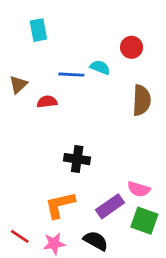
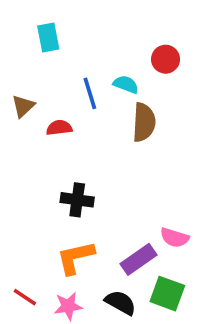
blue line: (71, 75) -> (90, 93), turned 70
brown semicircle: (142, 100) -> (144, 122), moved
black cross: (77, 159) -> (77, 200), moved
green square: (144, 221) -> (167, 294), moved

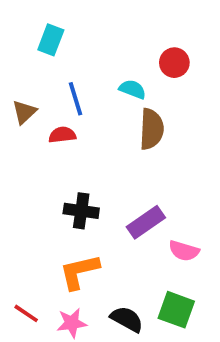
cyan rectangle: (48, 38) -> (51, 40), turned 32
blue line: (90, 93) -> (76, 99), moved
purple rectangle: (139, 259) -> (146, 222), moved

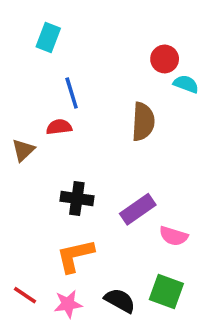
cyan semicircle: (133, 89) -> (186, 84), moved
brown triangle: (24, 112) -> (23, 150), moved

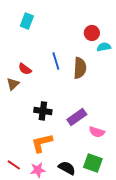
cyan semicircle: (186, 84) -> (104, 47), turned -32
blue line: (72, 93) -> (56, 61), moved
red semicircle: (59, 127) -> (25, 69), moved, turned -136

